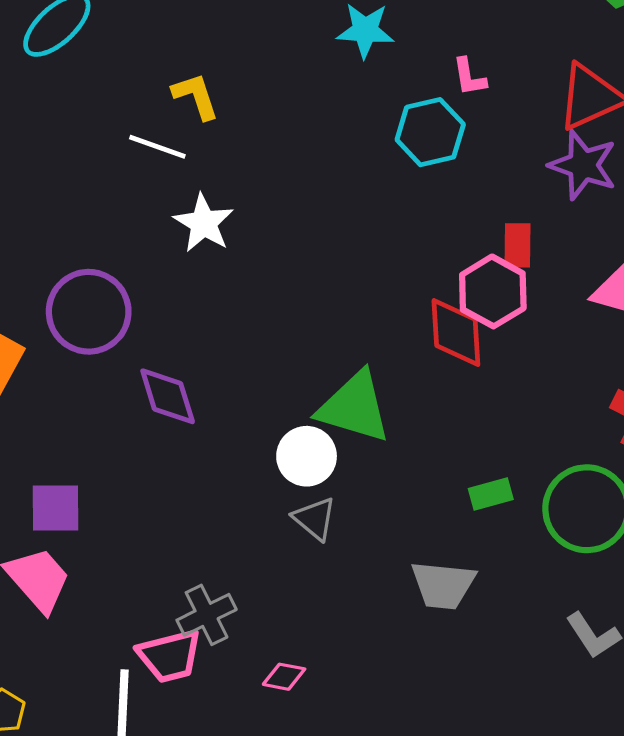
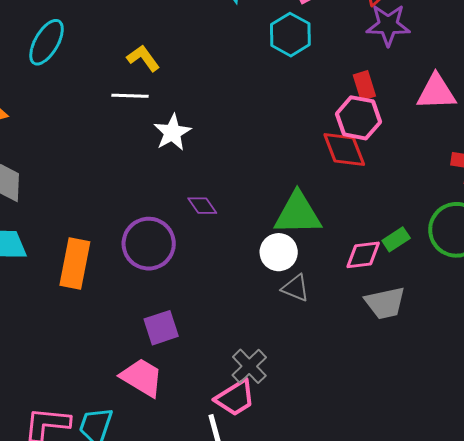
white star: (204, 223) -> (172, 132), turned 30
purple circle: (89, 312) -> (149, 244), moved
purple diamond: (168, 396) -> (202, 206), moved, size x0.7
purple square: (55, 508) -> (161, 328), moved
pink diamond: (284, 677) -> (363, 255), moved, size x1.4

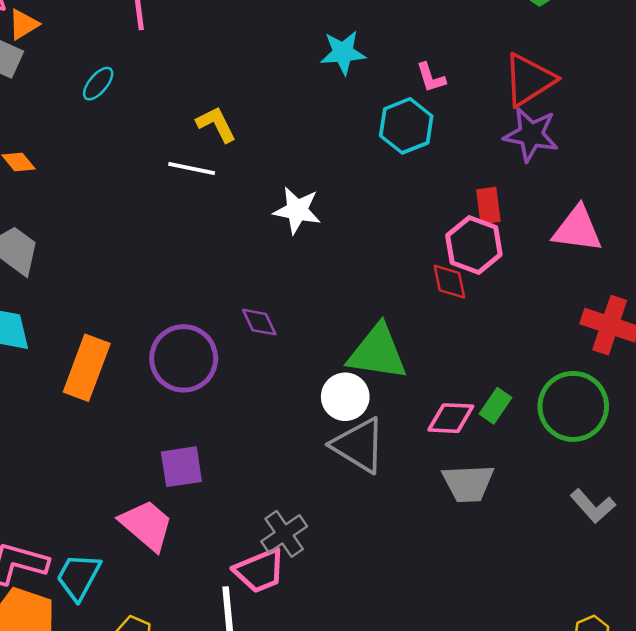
cyan ellipse: (47, 42) -> (98, 84), size x0.6
white star: (172, 132) -> (297, 210), moved, turned 30
red diamond: (344, 149) -> (449, 282), size x0.7
green rectangle: (396, 239) -> (496, 406), turned -32
gray triangle: (296, 288) -> (359, 445), size x1.6

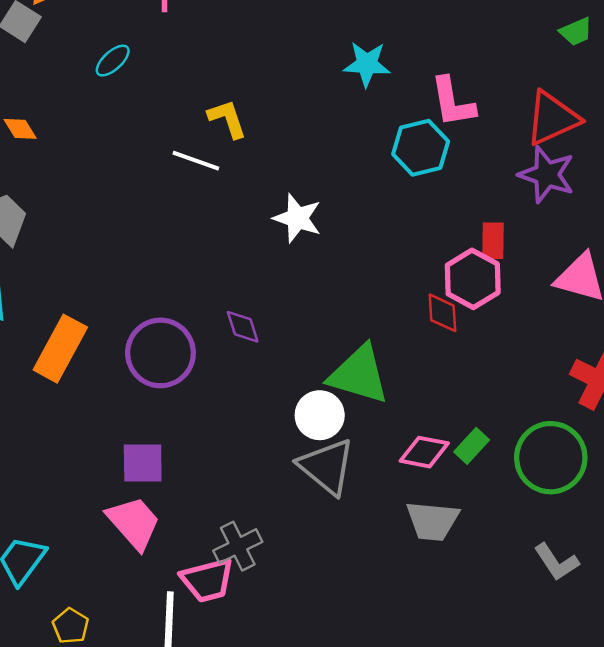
pink L-shape: (431, 78) -> (453, 102), size x1.6
pink trapezoid: (147, 525) -> (134, 523), moved

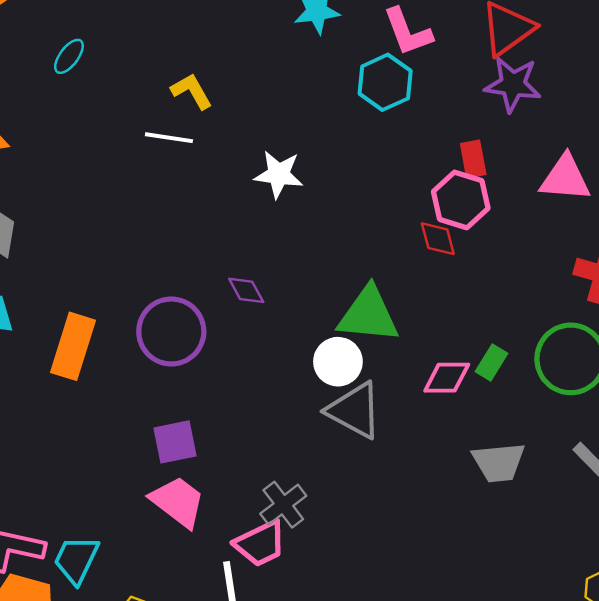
gray trapezoid: (433, 521) -> (499, 462), moved

